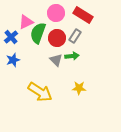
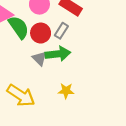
green semicircle: (38, 33) -> (19, 27), turned 125
green arrow: (72, 56) -> (58, 54), size x1.5

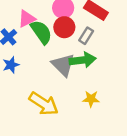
red circle: (41, 33) -> (64, 27), moved
gray triangle: (39, 58) -> (63, 65), size x1.5

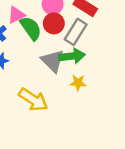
gray rectangle: (86, 36) -> (76, 32), size x1.5
yellow star: (91, 99) -> (78, 83), moved

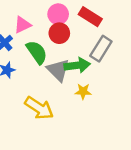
green semicircle: (31, 28) -> (37, 52), moved
gray rectangle: (76, 32) -> (101, 49), moved

